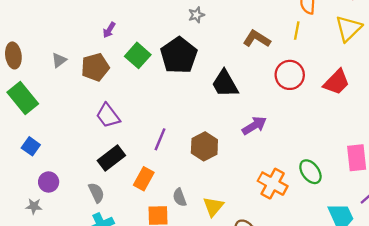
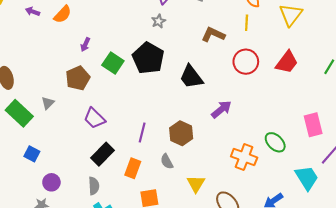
gray triangle: (59, 60) -> (48, 103), moved
gray semicircle: (96, 193) -> (94, 186), turned 30
gray semicircle: (180, 197) -> (167, 161), moved

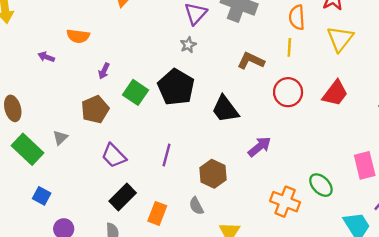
purple arrow: (33, 12) -> (46, 57), moved
orange semicircle: (63, 14) -> (78, 36), turned 54
purple line: (142, 132) -> (166, 155), moved

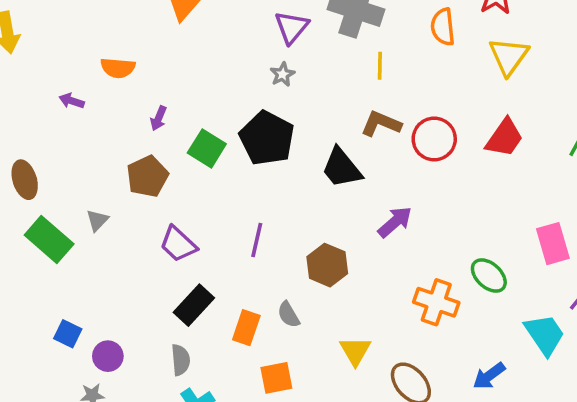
yellow line: (289, 47) -> (380, 66), moved
brown L-shape: (251, 61) -> (381, 124), moved
blue square: (42, 196) -> (68, 334), moved
gray semicircle: (196, 206) -> (288, 315), moved

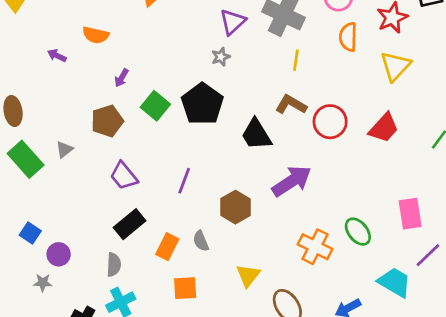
purple arrow: (395, 222) -> (292, 181), size x1.4
cyan trapezoid: (545, 334) -> (395, 282), turned -33

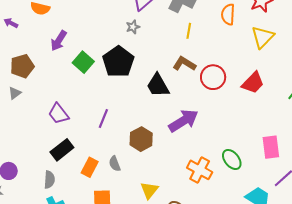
purple arrow: (122, 78) -> (59, 41), size x1.5
brown pentagon: (107, 121) -> (22, 66), moved

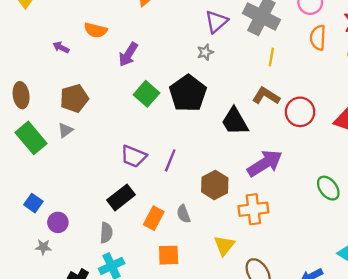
purple arrow: (59, 41) -> (128, 54), moved
purple trapezoid: (58, 114) -> (134, 156), moved, turned -30
green ellipse: (232, 159) -> (328, 188), moved
orange cross: (200, 170) -> (253, 209), moved, turned -35

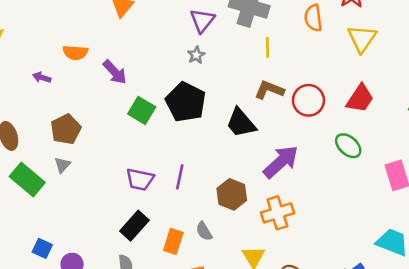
purple arrow: (128, 54) -> (115, 72), turned -65
green ellipse: (328, 188) -> (348, 146), moved

